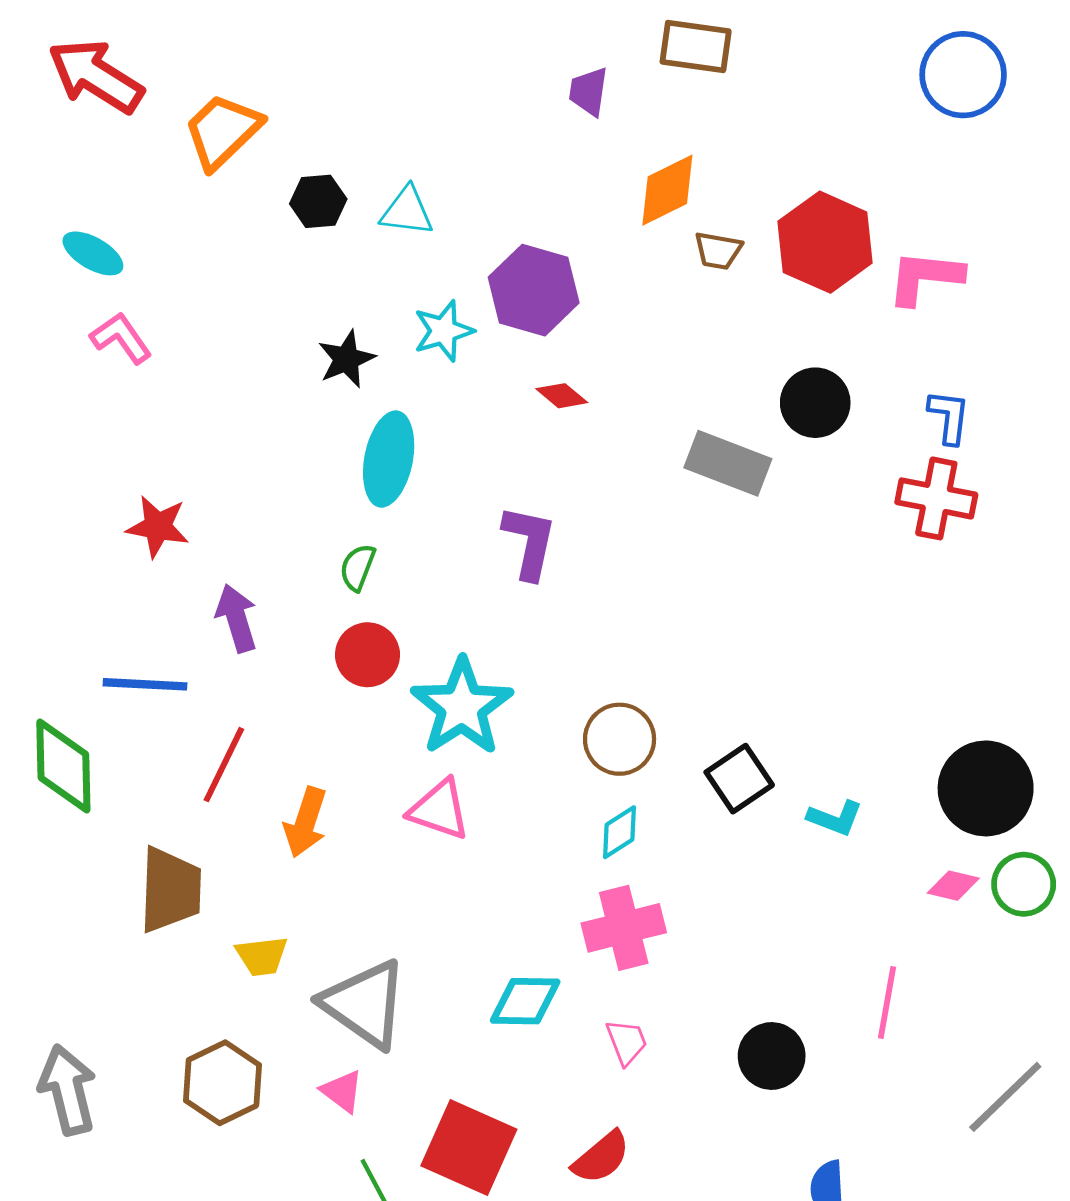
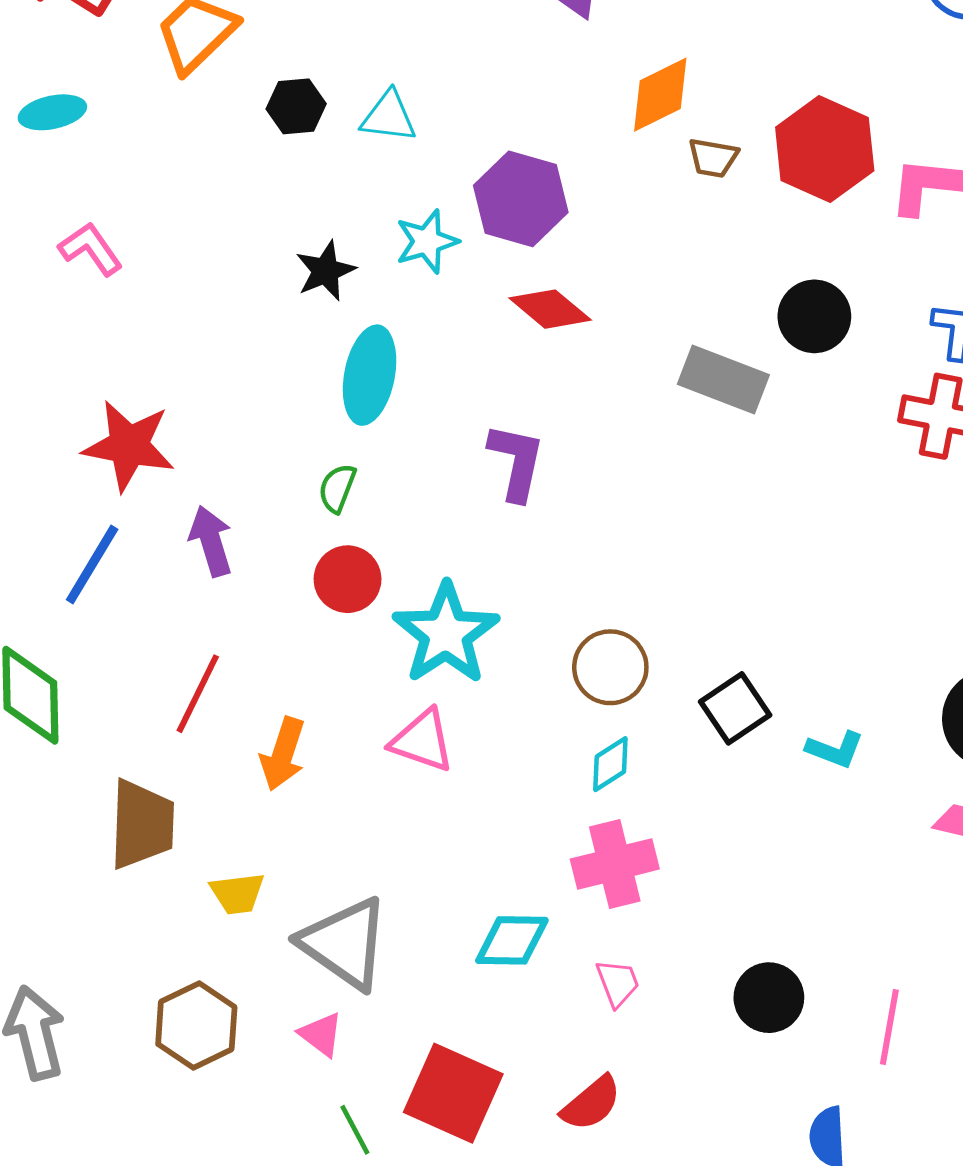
cyan ellipse: (93, 253) -> (52, 112), moved, turned -42
red diamond: (562, 396) -> (550, 309), size x1.5
red star: (158, 527) -> (129, 446), size x1.4
blue line: (145, 684) -> (92, 565), moved, turned -62
pink line: (887, 1002) -> (889, 1027), moved

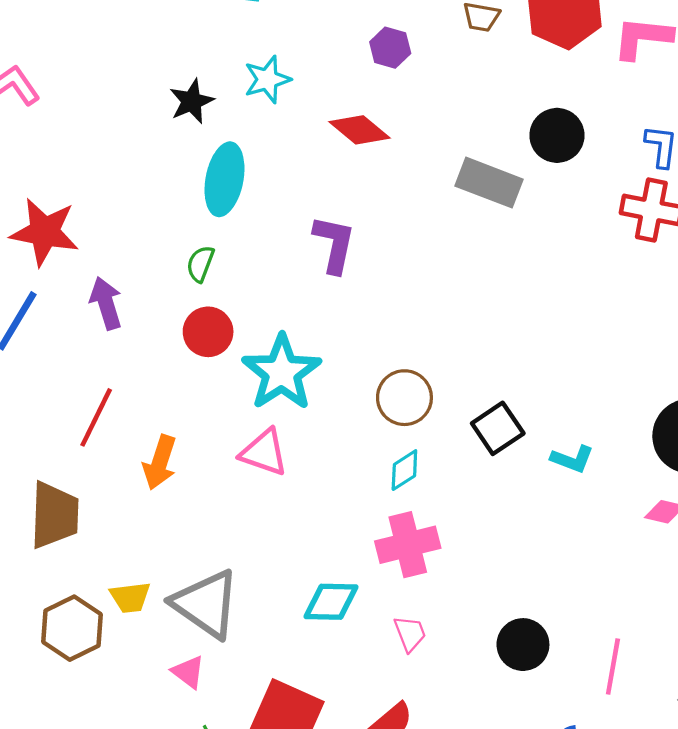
purple hexagon: (521, 199) -> (390, 48), moved, size x0.6
yellow trapezoid: (237, 893) -> (130, 597), moved
brown hexagon: (196, 1026) -> (72, 628), moved

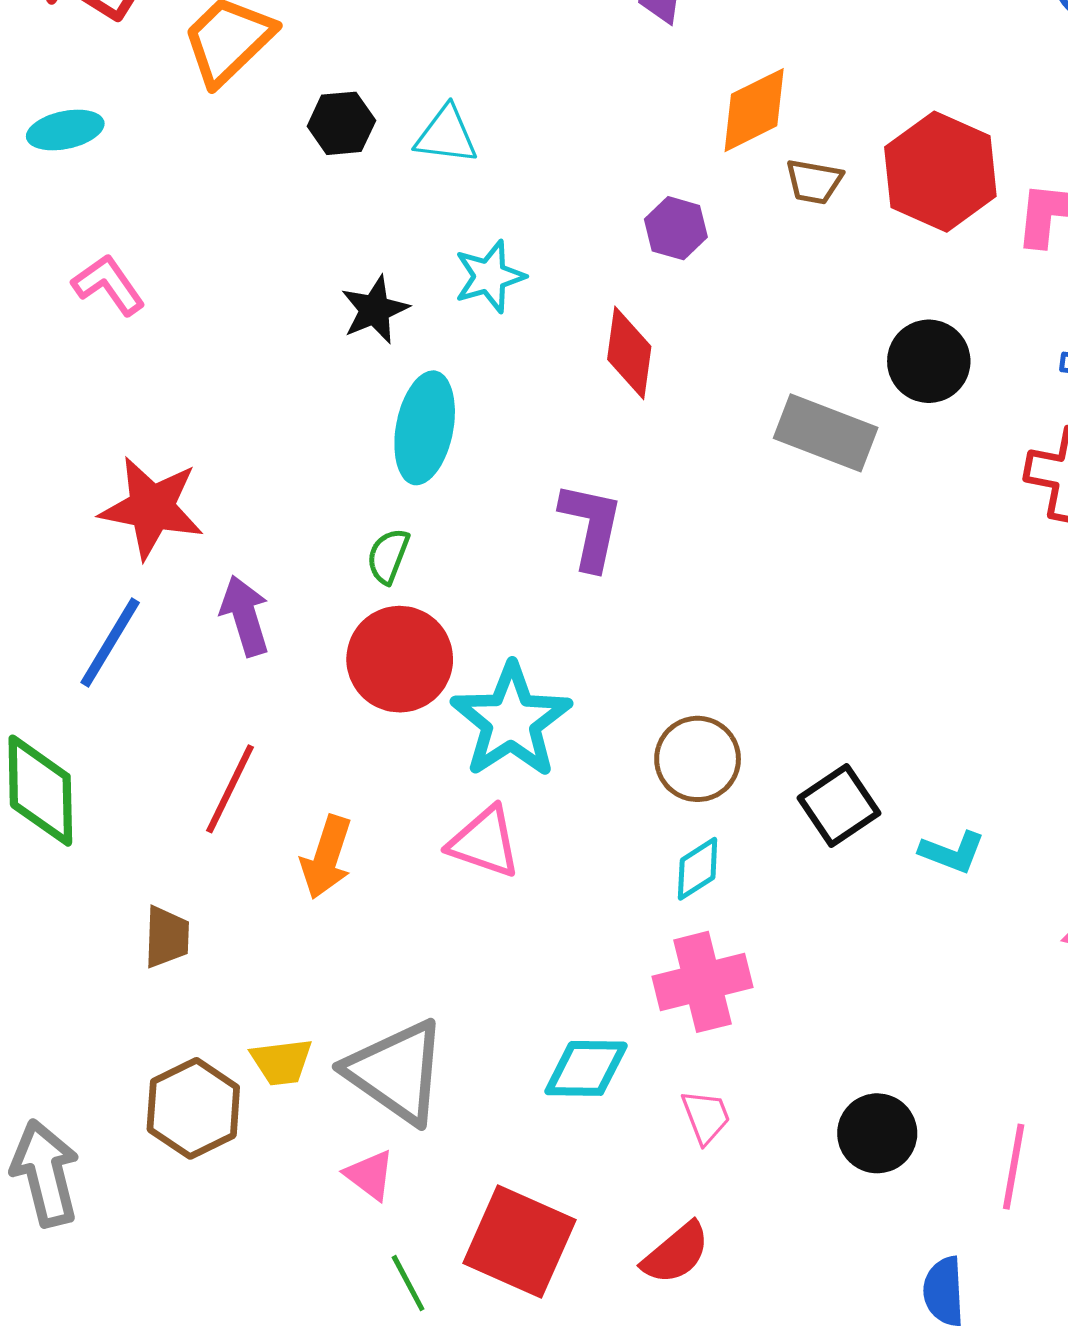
red diamond: (359, 130) -> (629, 353), turned 58
red circle: (208, 332) -> (400, 659), size x1.4
brown trapezoid: (54, 515) -> (167, 937), size x0.6

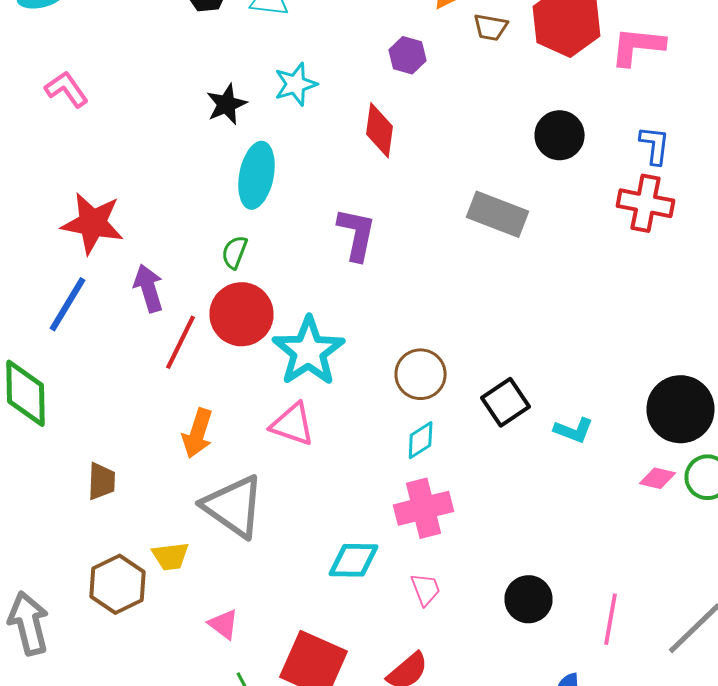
gray rectangle: (826, 433) -> (498, 214), moved
red line: (230, 789) -> (180, 342), moved
gray triangle: (396, 1072) -> (234, 506), moved

